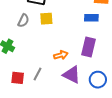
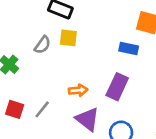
gray semicircle: (23, 21) -> (42, 45), moved

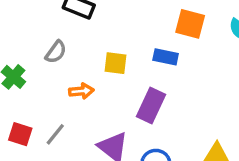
yellow square: (68, 38) -> (116, 63), moved
orange arrow: (78, 90) -> (81, 91), moved

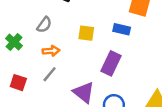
orange arrow: (81, 91) -> (51, 51), moved
gray line: (55, 134) -> (50, 74), moved

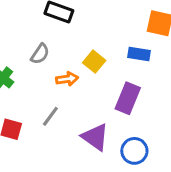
yellow square: (86, 33) -> (94, 62), turned 35
orange arrow: (51, 51) -> (67, 79), moved

